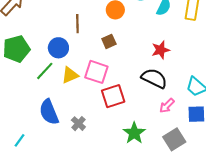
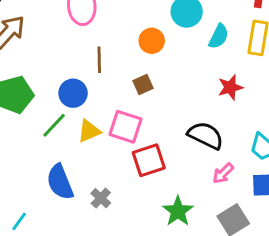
red star: (161, 50) -> (230, 87), moved

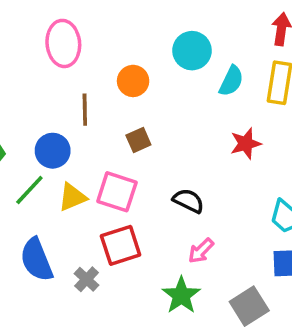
orange circle: (152, 41) -> (133, 81), moved
black semicircle: (206, 135) -> (188, 201), moved, size x0.7
red square: (149, 160) -> (121, 245), moved
pink arrow: (223, 173) -> (201, 251), moved

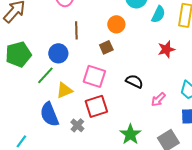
orange circle: (133, 81) -> (116, 24), moved
yellow triangle: (72, 197) -> (64, 90), moved
pink arrow: (201, 251) -> (158, 99), moved

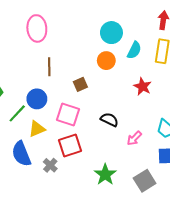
orange circle: (116, 24) -> (106, 61), moved
red star: (166, 49) -> (143, 86), turned -30
blue circle: (58, 53) -> (37, 99), moved

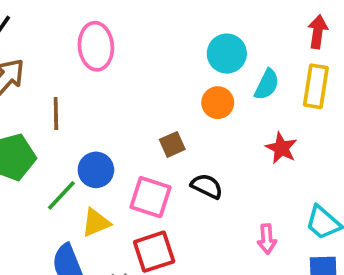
brown line: (49, 67) -> (56, 114), moved
black semicircle: (109, 120) -> (207, 186), moved
pink arrow: (134, 138) -> (267, 239), turned -49

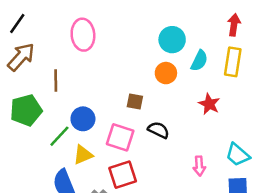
brown square: (172, 144) -> (135, 102), turned 35

